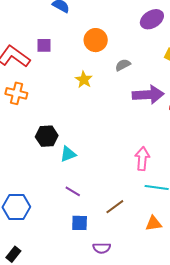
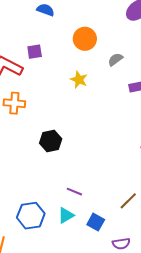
cyan triangle: (68, 154) -> (66, 215), moved
purple line: (73, 191) -> (74, 192), moved
blue square: (80, 223) -> (96, 222), turned 36

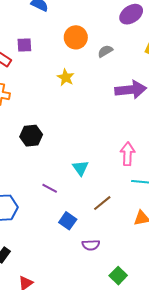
gray semicircle: (115, 59) -> (105, 51), moved
cyan triangle: (66, 215) -> (80, 168), moved, turned -42

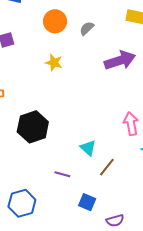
black hexagon: (31, 136) -> (33, 127), size x1.4
brown line: (102, 203) -> (107, 167), moved

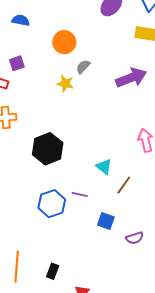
gray semicircle: (87, 28) -> (83, 67), moved
blue hexagon: (22, 203) -> (52, 204), moved

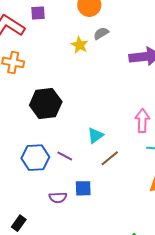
cyan triangle: (104, 167) -> (95, 135), turned 30
blue square: (106, 221) -> (83, 188), turned -36
purple semicircle: (135, 238) -> (58, 198), moved

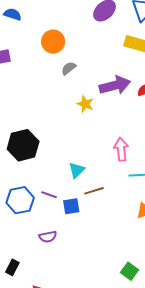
yellow star: (80, 45) -> (85, 104), moved
brown line: (110, 158) -> (94, 191), turned 30
blue square: (83, 188) -> (71, 206), moved

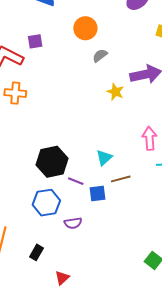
black hexagon: (23, 145) -> (52, 162), moved
blue hexagon: (20, 200) -> (46, 203), moved

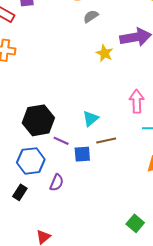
purple semicircle: (73, 223) -> (57, 183), turned -60
black rectangle: (36, 252) -> (20, 192), moved

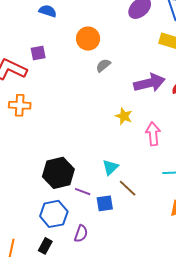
yellow star: (105, 53) -> (124, 116), moved
pink arrow: (137, 101) -> (153, 134), moved
brown line: (106, 141) -> (128, 188), turned 60

